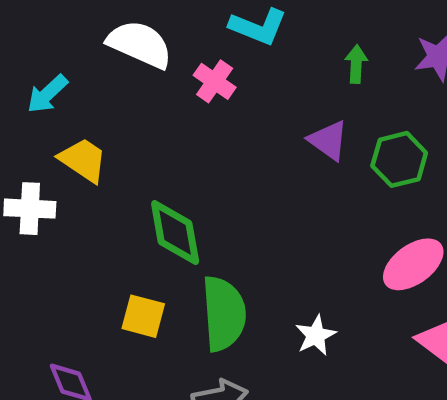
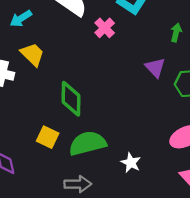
green semicircle: (224, 314) -> (88, 143), turned -111
white star: (316, 335) -> (131, 163), turned -30

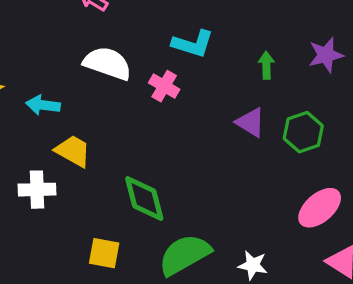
cyan arrow: (21, 19) -> (43, 105), turned 55
yellow square: (48, 137) -> (104, 253), moved

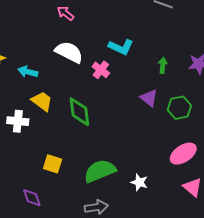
green diamond: (144, 199) -> (79, 112), moved

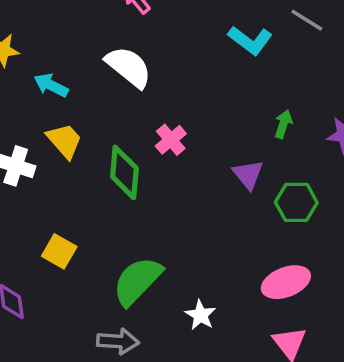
cyan L-shape: (121, 47) -> (250, 40), moved
pink cross: (101, 70) -> (171, 140), moved
green semicircle: (100, 171) -> (137, 281), turned -36

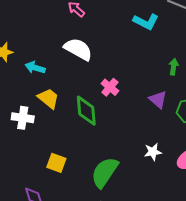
white star: (200, 315) -> (153, 152), moved, turned -30

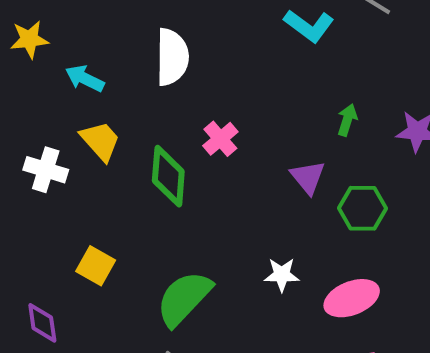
white semicircle: (78, 49) -> (172, 57), turned 52

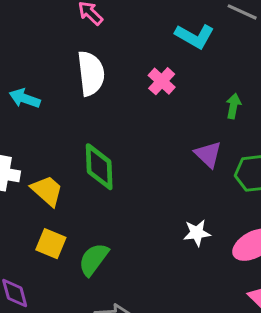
pink cross: (220, 139) -> (162, 81), moved
yellow trapezoid: (100, 141) -> (47, 191), moved
green semicircle: (184, 298) -> (94, 259), moved, size x0.7

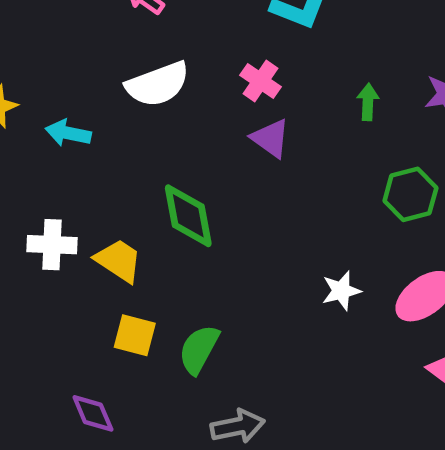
white semicircle: (91, 73) -> (158, 84), turned 84
purple triangle: (208, 154) -> (271, 138), moved

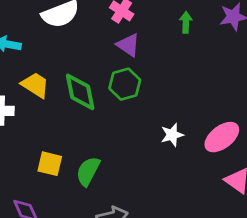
green hexagon: (410, 194) -> (125, 84), moved
yellow trapezoid: (119, 261) -> (35, 85), moved

